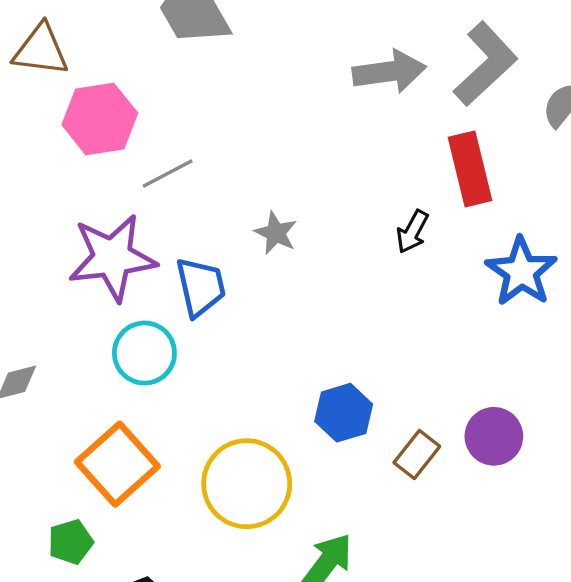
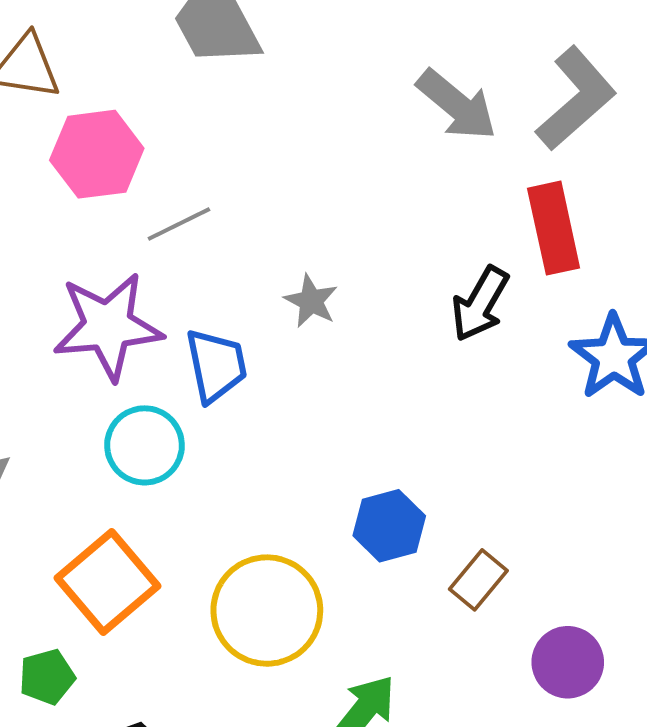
gray arrow: (389, 72) -> (457, 105), turned 46
black arrow: (412, 232) -> (480, 304), size x1.4
purple circle: (494, 436) -> (568, 662), moved

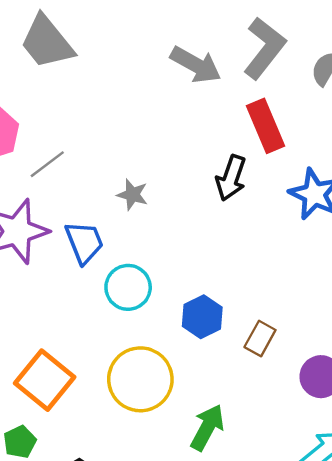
cyan circle: (145, 445) -> (128, 287), moved

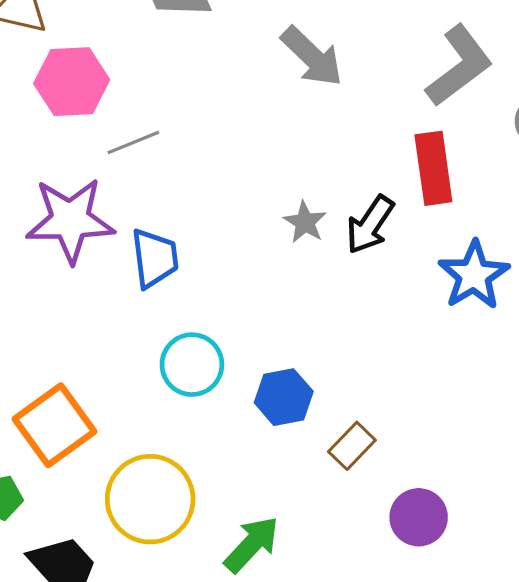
gray arrow: (196, 65) -> (312, 57), moved
gray star: (132, 195) -> (305, 222), moved
cyan circle: (128, 287) -> (192, 365), moved
yellow circle: (140, 379) -> (150, 499), moved

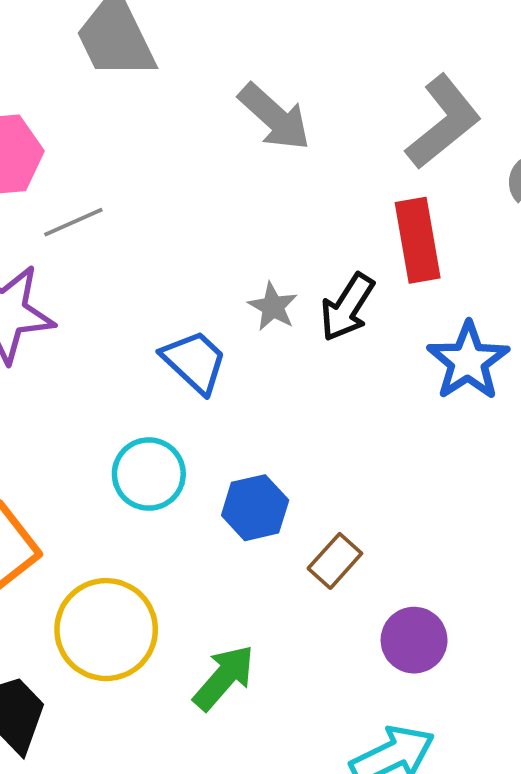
blue trapezoid: (155, 258) -> (194, 362), moved, turned -38

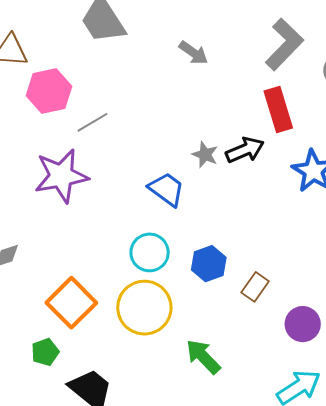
gray arrow: (274, 117) -> (193, 53), size x0.7
black arrow: (347, 307) -> (245, 150), turned -138
yellow circle: (106, 630) -> (144, 308), moved
green arrow: (224, 677) -> (203, 357), turned -78

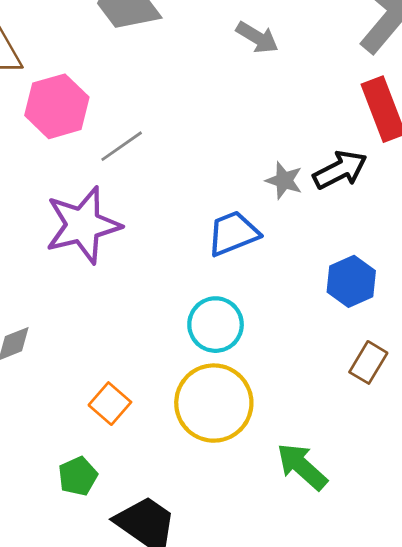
blue trapezoid: (167, 189) -> (233, 233), turned -54
blue hexagon: (209, 264) -> (351, 281), moved
orange square: (71, 303) -> (110, 404), size x0.6

